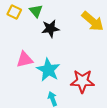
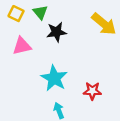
pink triangle: (25, 60) -> (22, 46), moved
red star: (82, 81) -> (92, 91), size x0.7

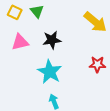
black star: (57, 32) -> (52, 40), moved
red star: (92, 91) -> (97, 64), moved

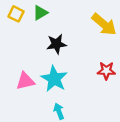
green triangle: (37, 11) -> (40, 13), turned 40
pink triangle: (20, 42) -> (25, 81), moved

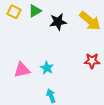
black star: (57, 44) -> (58, 22), moved
cyan star: (54, 79) -> (47, 68), size x0.6

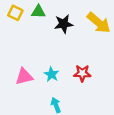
green triangle: (35, 11) -> (38, 12), turned 32
red star: (92, 61) -> (82, 73), moved

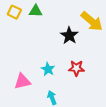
black star: (64, 24) -> (69, 36), moved, turned -30
pink triangle: (24, 77) -> (22, 81), moved

